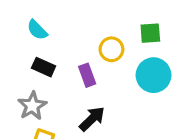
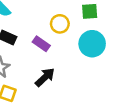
purple rectangle: (87, 75) -> (41, 44), turned -35

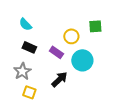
cyan circle: (92, 44) -> (82, 60), moved

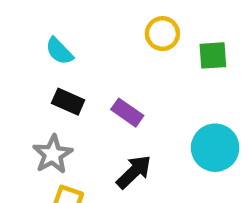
yellow circle: (71, 36) -> (162, 34), moved
cyan circle: (82, 60) -> (215, 148), moved

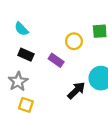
yellow circle: (162, 34) -> (74, 41), moved
black arrow: (134, 172) -> (76, 90), moved

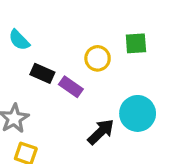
black rectangle: (26, 55) -> (42, 73), moved

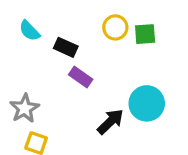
yellow circle: (98, 58) -> (115, 27), moved
black rectangle: (42, 73) -> (66, 47), moved

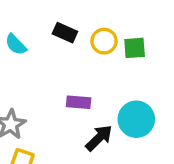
black rectangle: (66, 47) -> (65, 33), moved
purple rectangle: (81, 77) -> (79, 102), moved, turned -30

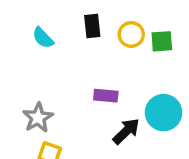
black rectangle: (65, 33) -> (92, 26), turned 60

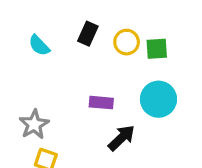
black rectangle: (92, 26) -> (88, 34), turned 30
cyan circle: (164, 113) -> (158, 99), moved

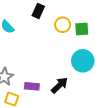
black rectangle: (88, 34) -> (38, 11), moved
purple rectangle: (101, 103) -> (32, 86), moved

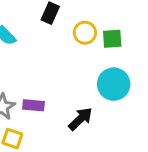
purple rectangle: (32, 86) -> (34, 105), moved

